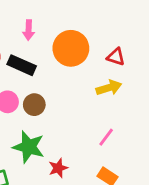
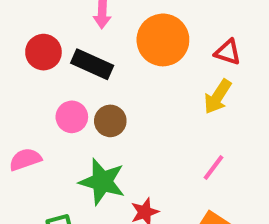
yellow arrow: (109, 88) -> (218, 97), turned 140

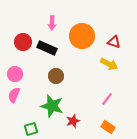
yellow arrow: (218, 97) -> (109, 64), turned -96
pink circle: (72, 117) -> (15, 74), moved
pink semicircle: (25, 159) -> (14, 95), turned -49

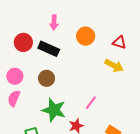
orange circle: (82, 36) -> (86, 36), size x0.7
brown circle: (56, 76) -> (47, 78), moved
pink line: (107, 99) -> (91, 103), moved

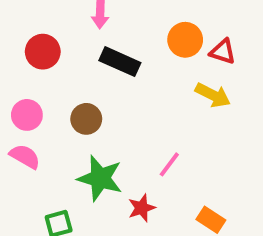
orange circle: (86, 36) -> (185, 40), moved
black rectangle: (49, 49) -> (120, 62), moved
pink semicircle: (14, 98) -> (25, 156), turned 98

